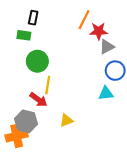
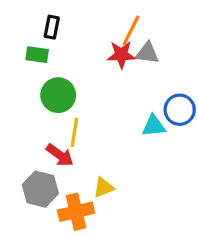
red star: (99, 31) -> (121, 55), moved
gray triangle: (107, 47) -> (147, 53), moved, turned 35
cyan triangle: (106, 93) -> (154, 126), moved
orange cross: (17, 136) -> (76, 212), moved

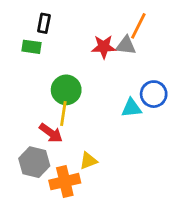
orange line: (131, 30) -> (138, 26), moved
green circle: (58, 95) -> (66, 90), moved

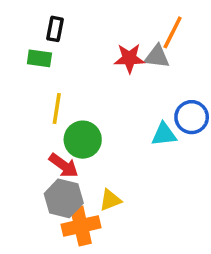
green circle: (66, 90) -> (83, 140), moved
yellow line: (63, 113) -> (57, 108), moved
gray hexagon: (34, 162) -> (64, 198), moved

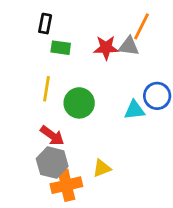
green rectangle: (39, 58) -> (61, 48), moved
green circle: (83, 140) -> (79, 103), moved
yellow triangle: (110, 200) -> (102, 168), moved

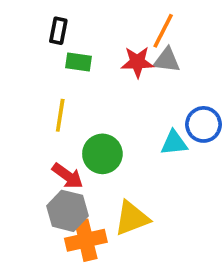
orange line: (142, 26) -> (163, 31), moved
green circle: (79, 103) -> (102, 154), moved
yellow triangle: (102, 168) -> (132, 218), size x1.5

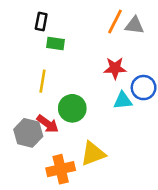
gray triangle: (167, 60) -> (134, 25), moved
red star: (137, 62) -> (115, 68), moved
gray hexagon: (68, 211) -> (28, 133), moved

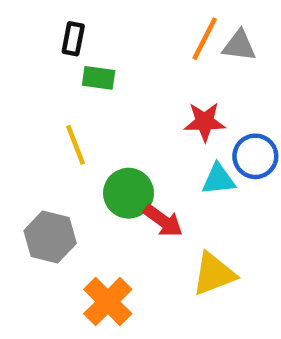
yellow line: (42, 81) -> (75, 145), turned -30
red arrow: (48, 124) -> (163, 221), moved
yellow triangle: (93, 154) -> (214, 274), moved
orange cross: (61, 169) -> (108, 302), turned -32

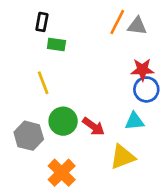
red star: (205, 122) -> (142, 70), moved
cyan triangle: (218, 179) -> (134, 121), moved
green circle: (129, 193) -> (63, 121), moved

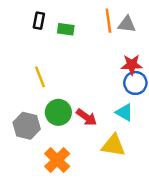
orange line: (117, 22) -> (108, 21), turned -35
green rectangle: (56, 44) -> (66, 29), moved
cyan triangle: (134, 121) -> (124, 112), turned 36
yellow triangle: (123, 157) -> (113, 145), turned 30

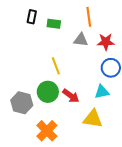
gray triangle: (127, 24) -> (81, 40), moved
red star: (132, 65) -> (106, 42), moved
yellow line: (40, 77) -> (56, 66), moved
cyan triangle: (124, 112) -> (102, 92), turned -42

